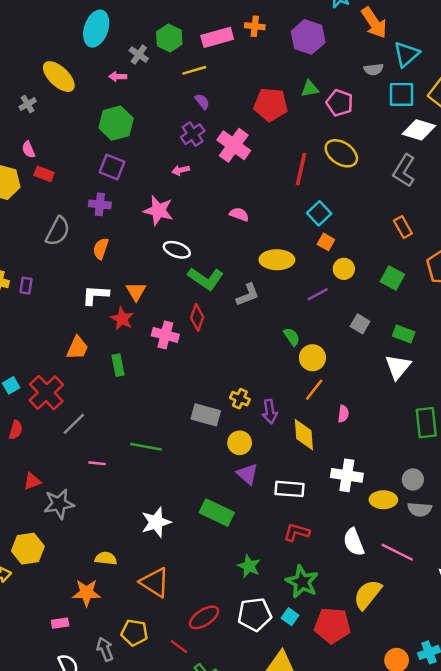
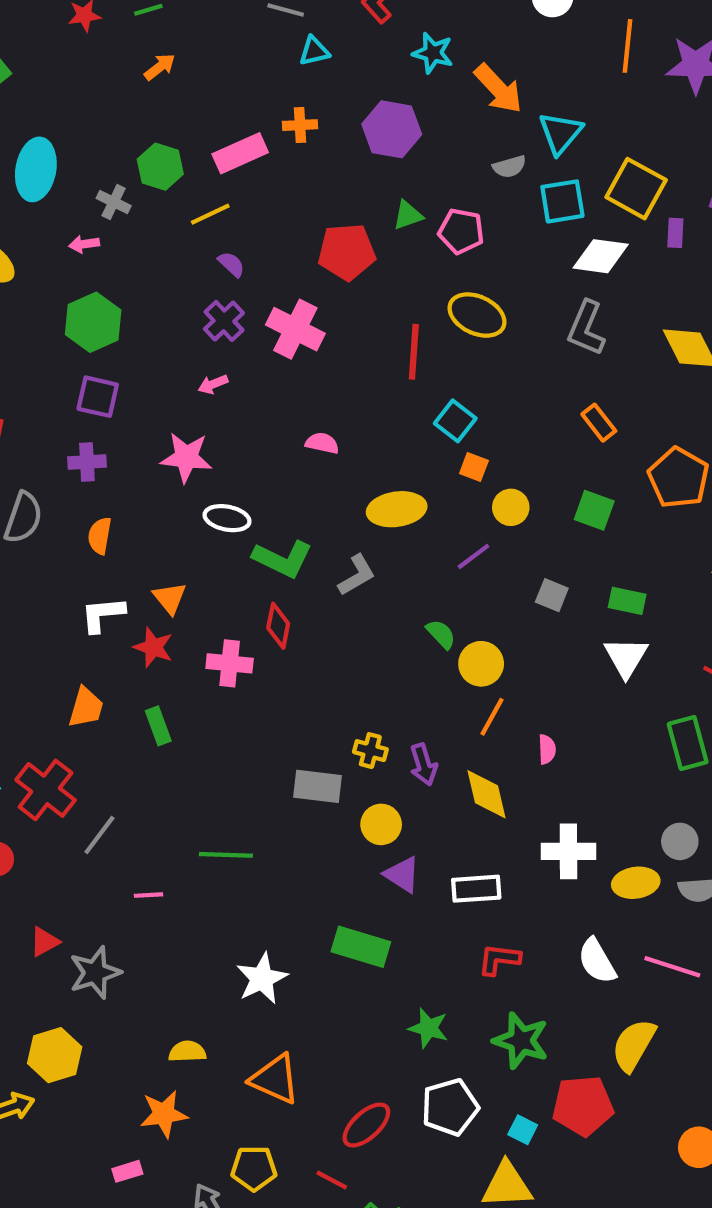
cyan square: (290, 617) -> (523, 1130), moved

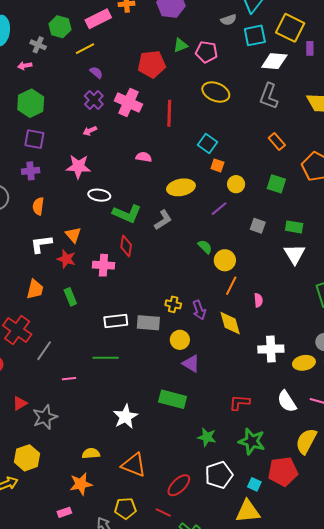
red line: (414, 352) -> (169, 113), moved
white rectangle: (476, 889) -> (116, 321), moved

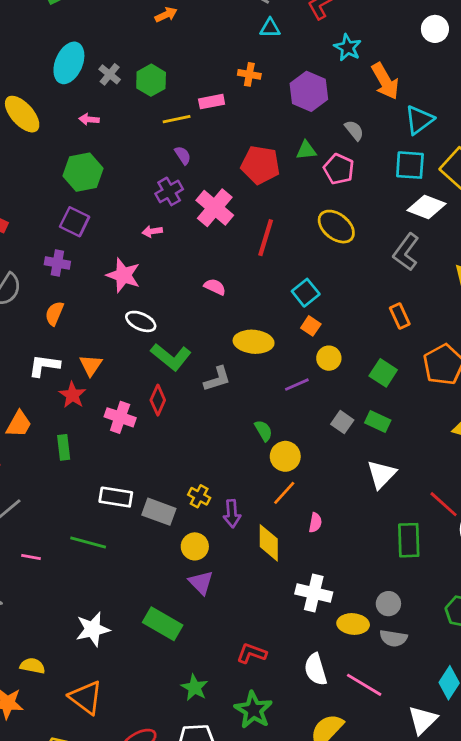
pink rectangle: (98, 19) -> (212, 102), moved, size x0.7
gray semicircle: (229, 20) -> (354, 130), moved, turned -126
gray cross: (38, 45) -> (110, 74), moved
green rectangle: (294, 227) -> (378, 421), moved

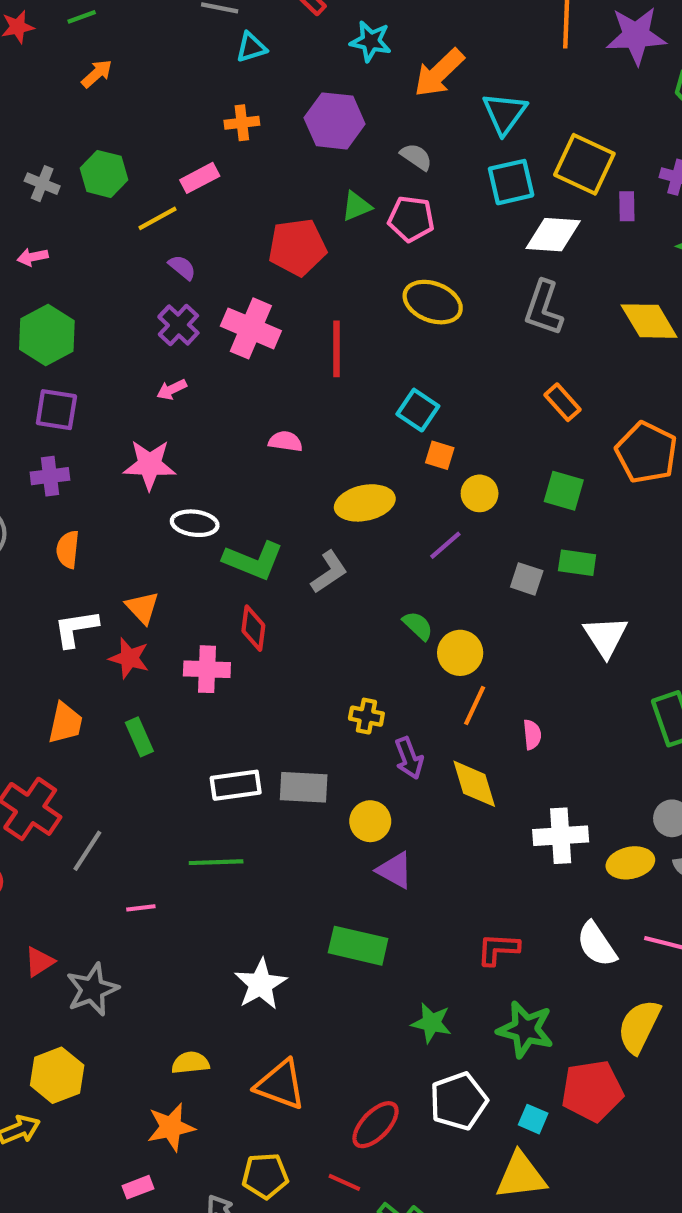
orange arrow: (385, 81) -> (439, 73), turned 93
yellow cross: (199, 496) -> (366, 716), moved

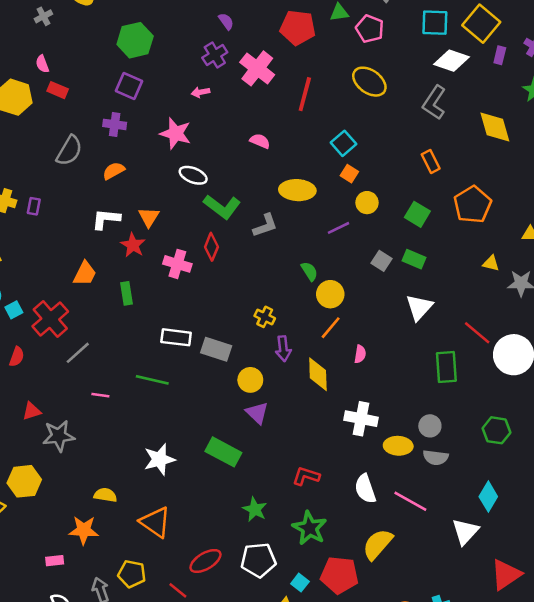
orange semicircle: (68, 549) -> (114, 171), turned 40

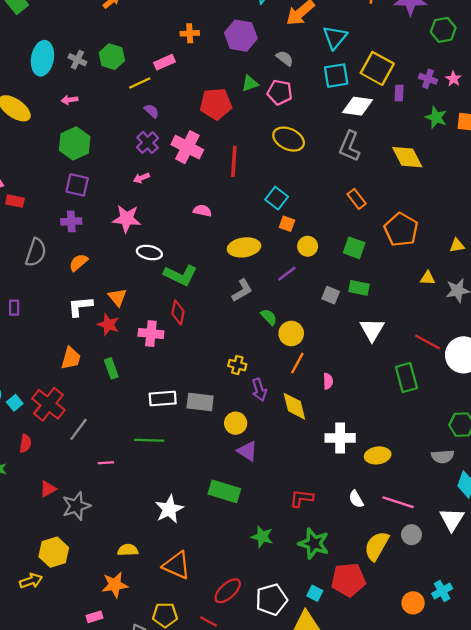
gray L-shape: (265, 225) -> (242, 290), moved
gray circle: (430, 426) -> (411, 535), moved
gray semicircle: (436, 457) -> (443, 456), moved
white semicircle: (365, 489) -> (356, 499), size x0.7
white pentagon: (258, 560) -> (271, 600), moved

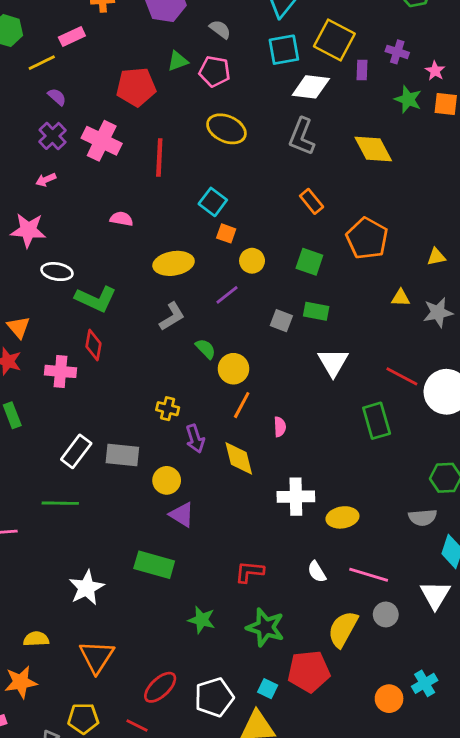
pink star: (453, 79) -> (435, 71), moved
white rectangle: (163, 399) -> (76, 451), turned -48
orange triangle: (177, 565) -> (97, 657), turned 40

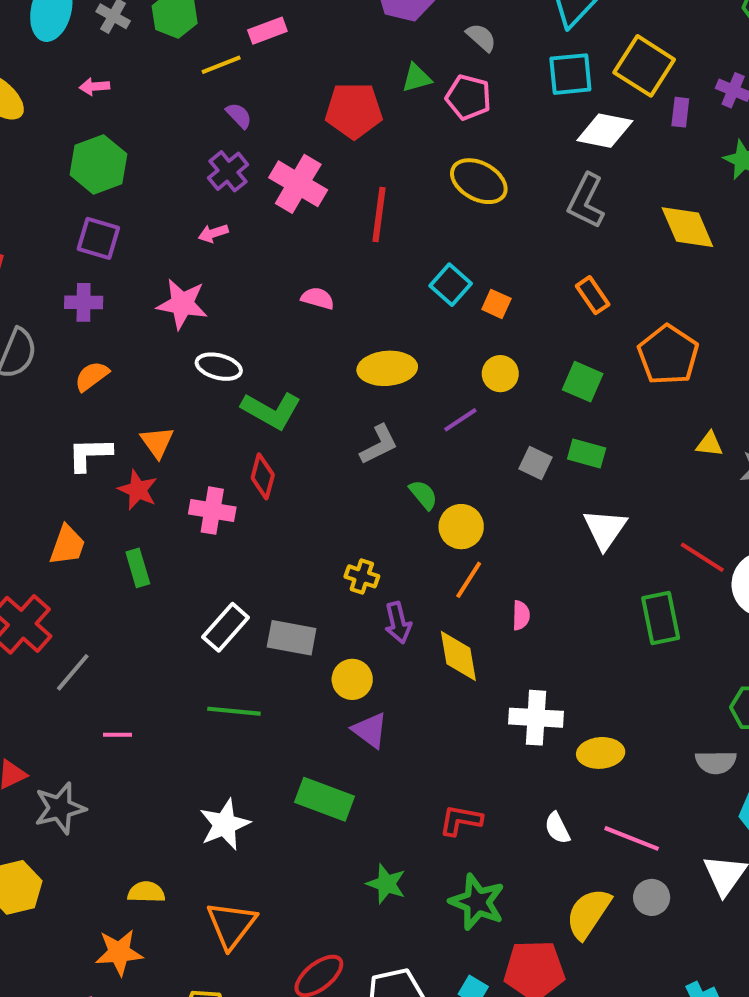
orange square: (226, 233) -> (496, 304), moved
green line: (60, 503) -> (234, 711), moved

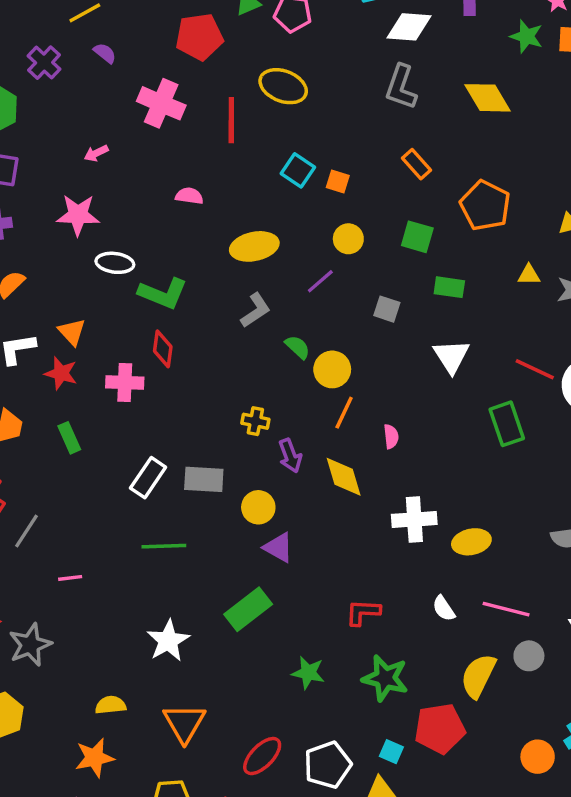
purple cross: (228, 171) -> (44, 63), moved
yellow ellipse: (479, 181) -> (283, 86), moved
green rectangle: (587, 453) -> (449, 287), moved
green rectangle: (325, 799) -> (248, 609), turned -51

